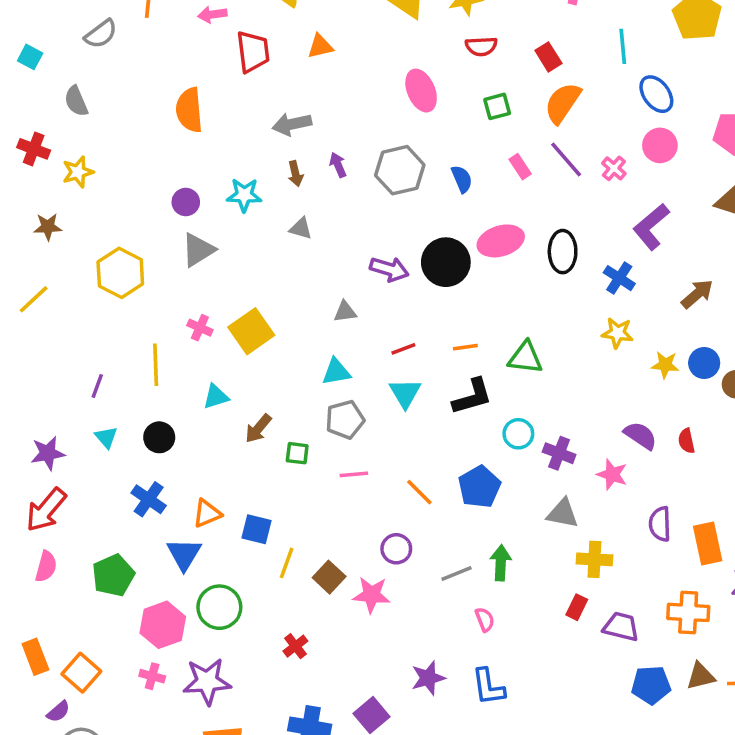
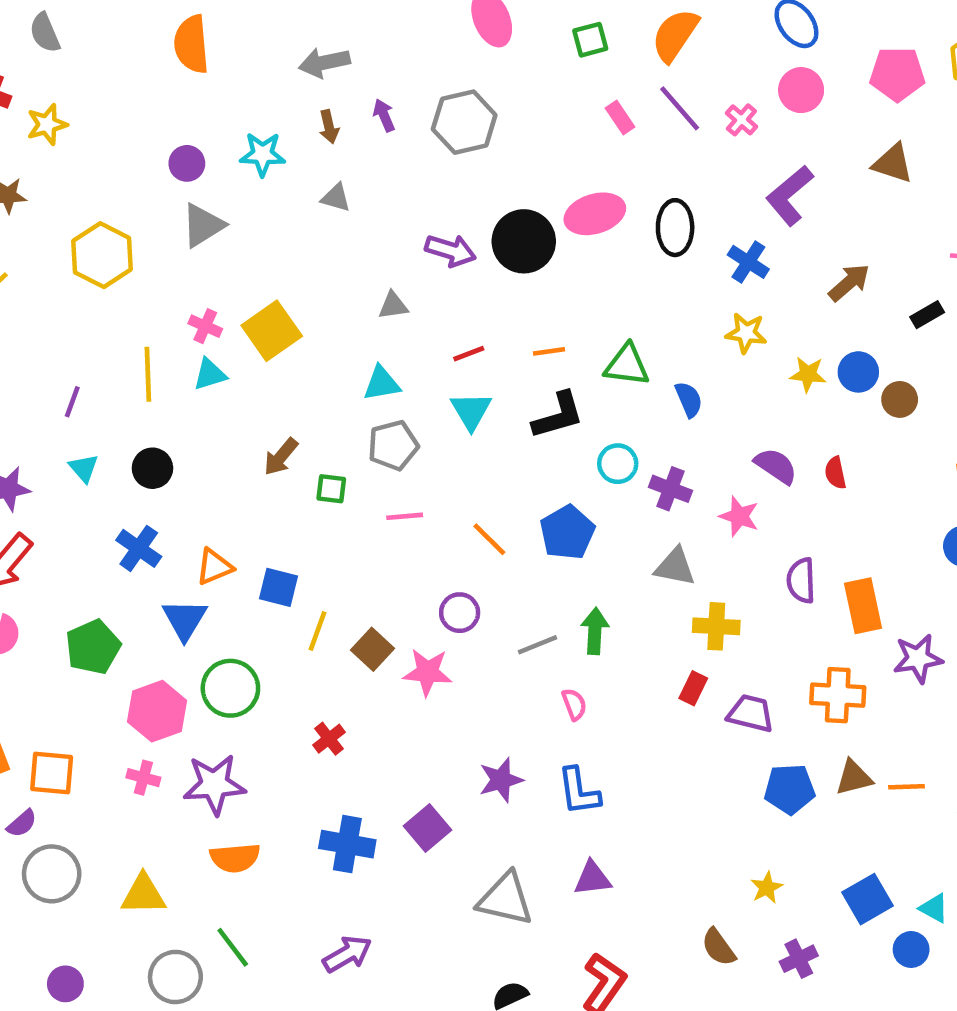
blue semicircle: (462, 179) -> (689, 399), moved
cyan triangle: (216, 397) -> (210, 374), moved
orange square: (81, 673) -> (52, 773), turned -36

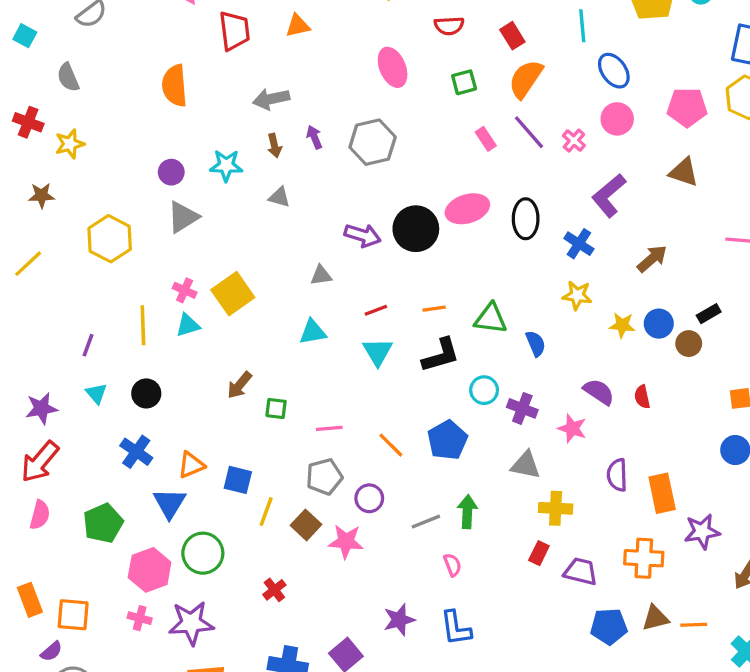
black rectangle: (927, 315) -> (709, 314), moved
gray pentagon: (393, 445) -> (324, 477), moved

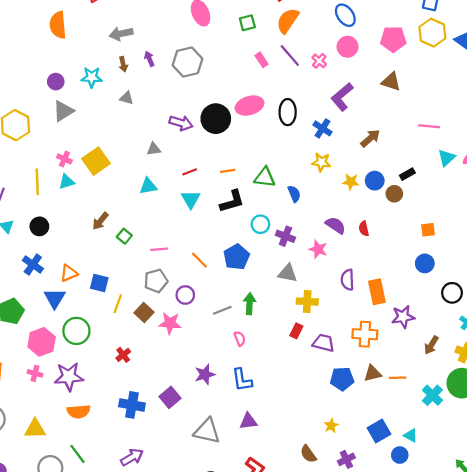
green square: (276, 408) -> (124, 236), turned 32

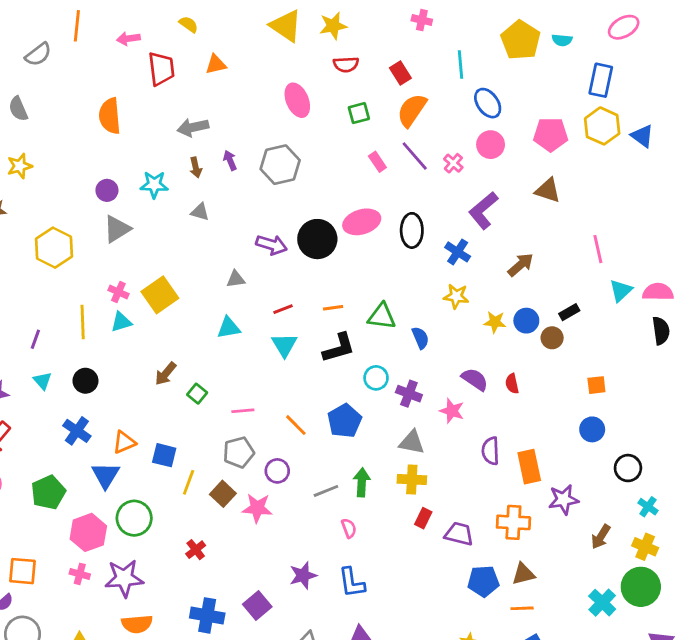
pink line: (429, 126) -> (598, 249), turned 72
yellow cross: (307, 302) -> (412, 479), moved
orange line: (398, 378) -> (522, 608), moved

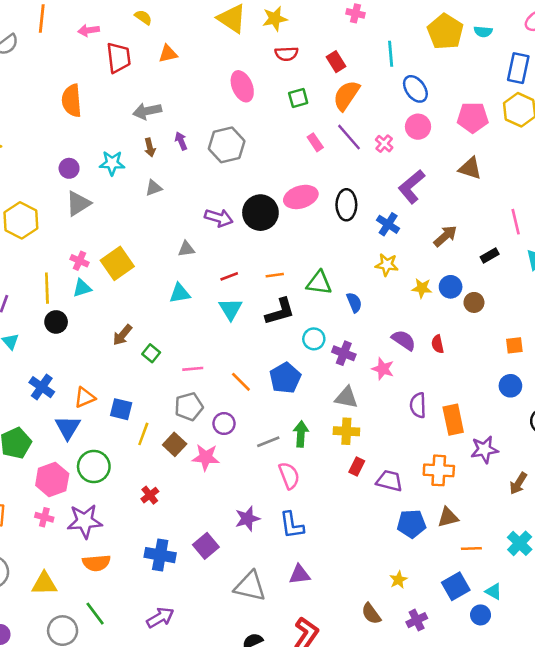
gray triangle: (200, 212) -> (154, 188), turned -36
black rectangle: (569, 312) -> (490, 256), moved
black circle: (85, 381) -> (56, 322), moved
pink semicircle: (349, 528) -> (289, 476), size x1.5
orange line: (522, 608) -> (471, 549), moved

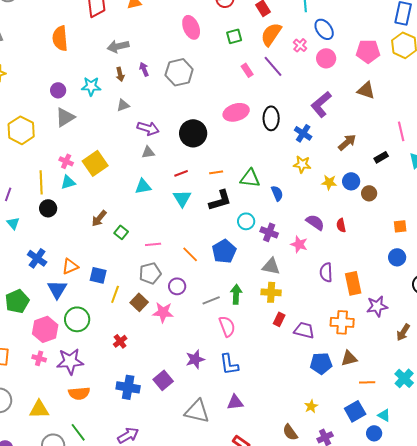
pink cross: (384, 144) -> (300, 45), moved
black circle: (260, 213) -> (193, 133), moved
purple arrow: (219, 218) -> (148, 128), moved

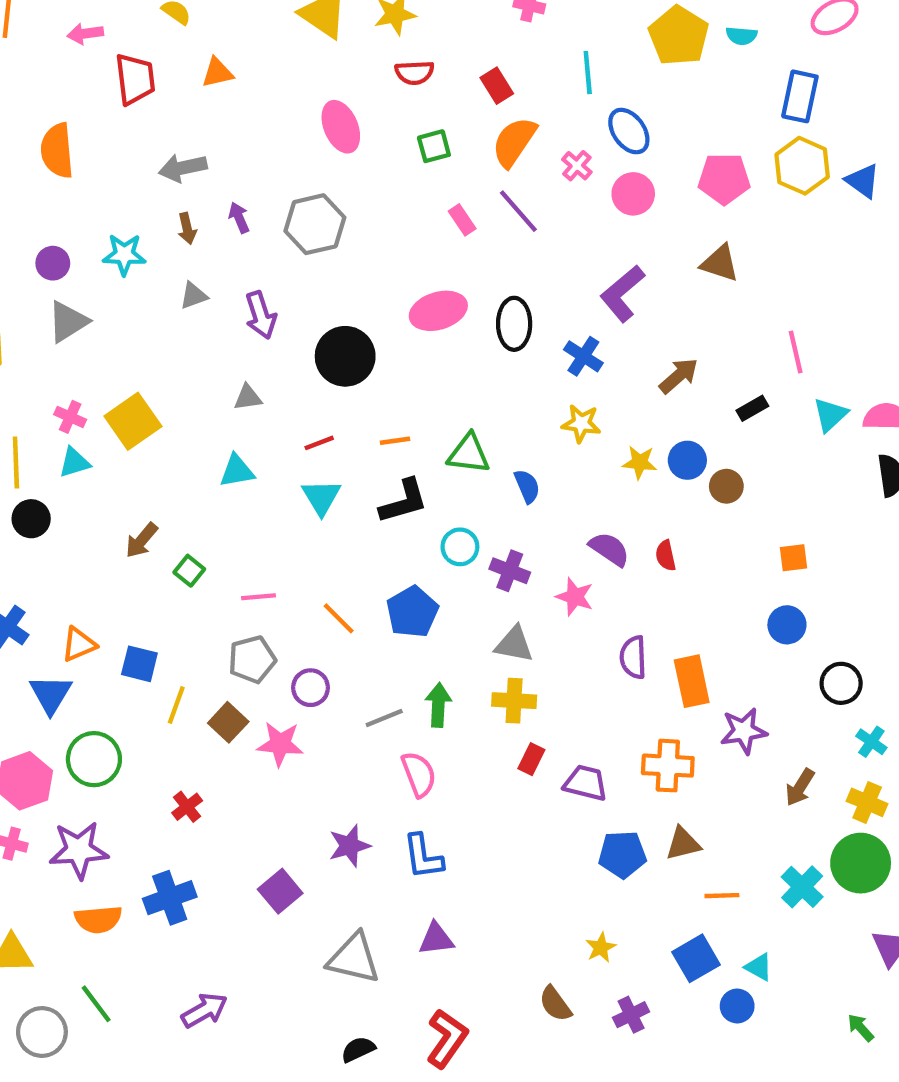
purple arrow: (148, 128) -> (261, 315), moved, turned 55
blue cross: (128, 387) -> (170, 898), moved, turned -30

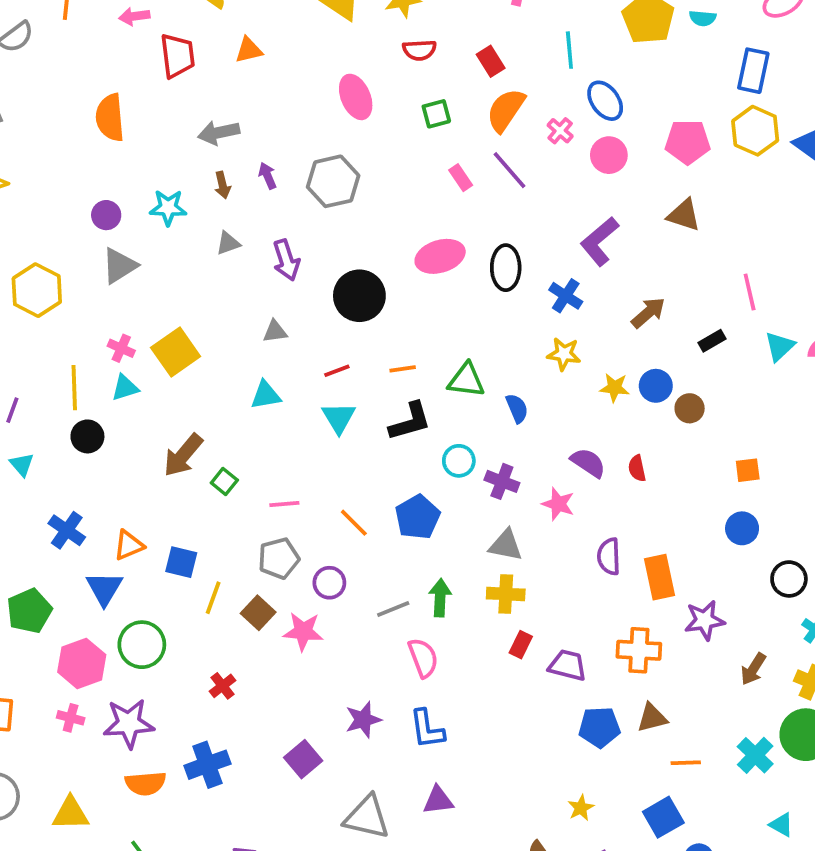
brown arrow: (142, 540) -> (183, 455), size x1.4
cyan triangle: (759, 967) -> (781, 825), moved

